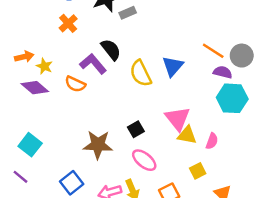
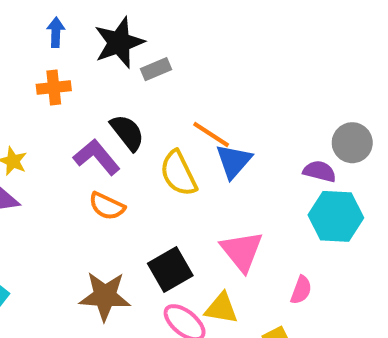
orange cross: (68, 23) -> (54, 88), turned 36
orange line: (213, 51) -> (211, 135), moved
orange semicircle: (75, 84) -> (107, 206), moved
black square: (136, 129) -> (170, 269), size x1.5
yellow triangle: (187, 135) -> (221, 308), moved

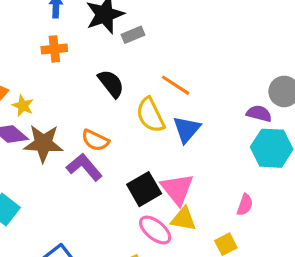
purple L-shape: (97, 157) -> (84, 167), moved
blue triangle: (234, 161) -> (187, 129), moved
pink triangle: (242, 251) -> (177, 189), moved
brown star: (105, 296) -> (43, 143), moved

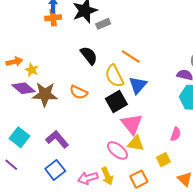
orange cross: (54, 49) -> (53, 18), moved
purple L-shape: (84, 167) -> (57, 139), moved
black square: (144, 189) -> (116, 101), moved

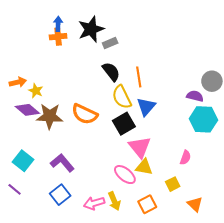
black semicircle: (89, 56) -> (111, 72), moved
orange line: (131, 57) -> (139, 77), turned 48
orange semicircle: (79, 92) -> (85, 114), size x1.4

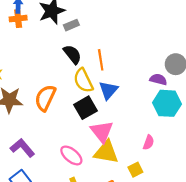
orange semicircle: (85, 114) -> (45, 98), turned 90
yellow triangle: (144, 167) -> (106, 152), size x1.4
pink ellipse: (125, 175) -> (71, 155), moved

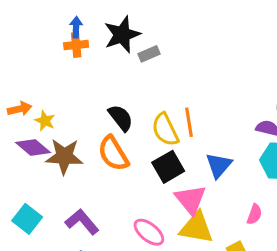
black semicircle: (72, 54) -> (121, 118), moved
orange line: (101, 60) -> (189, 122), moved
blue triangle: (108, 90) -> (219, 165), moved
orange semicircle: (45, 98) -> (113, 153), turned -56

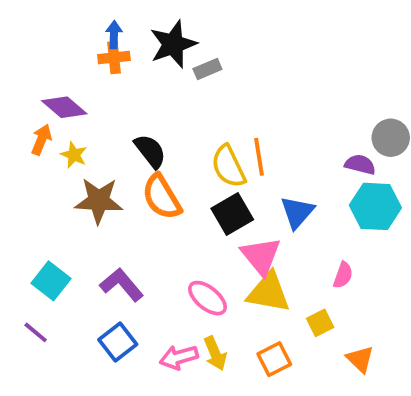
orange arrow: (20, 109) -> (41, 140), turned -55
black semicircle: (121, 118) -> (150, 151), moved
purple diamond: (33, 147) -> (64, 107), moved

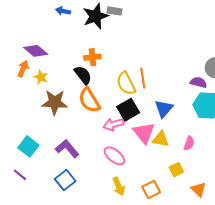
blue arrow: (114, 35) -> (63, 11), turned -80
orange cross: (114, 58) -> (92, 57), moved
gray rectangle: (207, 69) -> (114, 11), moved, turned 32
yellow triangle: (269, 292) -> (161, 139), moved, size x0.7
pink arrow: (179, 357) -> (113, 124), moved

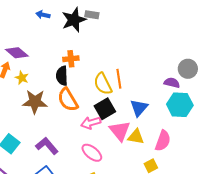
black semicircle: (83, 75) -> (62, 76), turned -144
pink semicircle: (189, 143) -> (163, 141), size x1.5

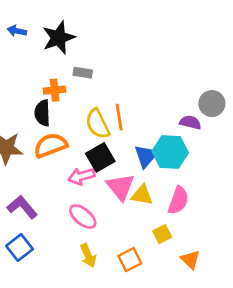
gray rectangle: (92, 15) -> (83, 73), moved
orange semicircle: (68, 100) -> (50, 145), turned 100
cyan hexagon: (180, 105) -> (170, 152), moved

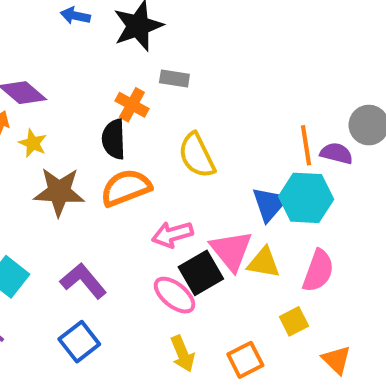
orange cross: (55, 90) -> (132, 105), turned 35
orange line: (119, 117) -> (306, 145), moved
black square: (100, 157) -> (201, 273), moved

